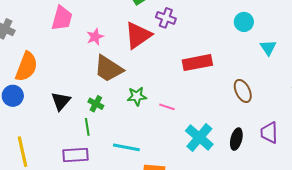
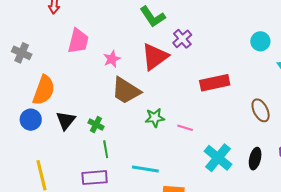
purple cross: (166, 18) -> (182, 39), turned 30
black triangle: (61, 101) -> (66, 120), moved
green cross: (96, 104) -> (96, 125), moved

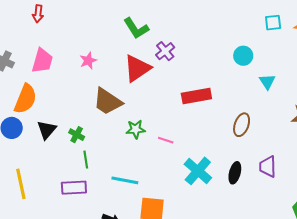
pink trapezoid: (78, 41) -> (42, 61), moved
pink star: (112, 59) -> (88, 61), moved
brown ellipse: (261, 110) -> (242, 125), turned 45

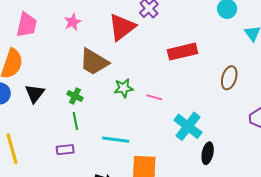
green cross: (77, 135) -> (75, 96), moved
black ellipse: (235, 173) -> (208, 153), moved
purple rectangle: (74, 188) -> (65, 150), size x0.7

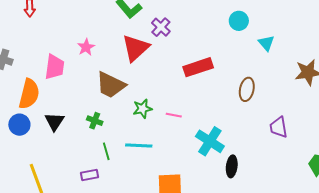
pink trapezoid: (27, 25) -> (55, 67), moved
green line: (75, 121) -> (106, 151), moved
cyan line: (116, 140) -> (139, 146), moved

